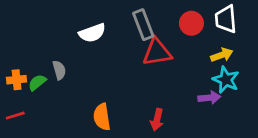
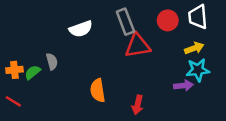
cyan star: (226, 80) -> (198, 70), turned -30
red line: (15, 116) -> (13, 101), turned 49
orange semicircle: (102, 117) -> (98, 90), moved

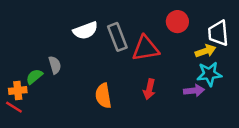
white trapezoid: (198, 17) -> (218, 33), moved
gray rectangle: (125, 22) -> (117, 37), moved
orange cross: (14, 70) -> (18, 91), moved
red arrow: (138, 105) -> (149, 89), moved

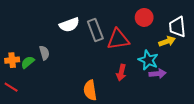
cyan star: (209, 74) -> (148, 60), moved, turned 30
orange cross: (18, 91) -> (12, 60), moved
orange semicircle: (103, 96) -> (90, 90), moved

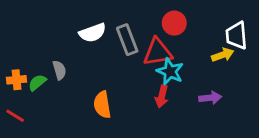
red circle: (144, 17) -> (174, 23), moved
cyan star: (148, 60) -> (170, 71), moved
orange semicircle: (90, 90) -> (102, 105), moved

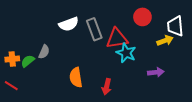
red circle: (174, 23) -> (142, 17), moved
gray semicircle: (59, 70) -> (44, 52), turned 40
red arrow: (162, 96) -> (107, 87), moved

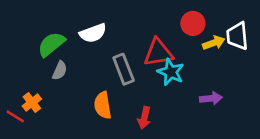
gray rectangle: (94, 29) -> (124, 69), moved
yellow arrow: (165, 41) -> (214, 43), moved
orange cross: (12, 59) -> (32, 103), moved, turned -32
green semicircle: (28, 61) -> (51, 44), moved, size x1.5

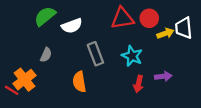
green semicircle: (51, 44) -> (45, 16), moved
red triangle: (158, 53) -> (122, 18), moved
orange cross: (32, 103) -> (24, 80), size x1.5
red arrow: (144, 118) -> (138, 84), moved

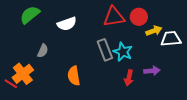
green semicircle: (45, 16) -> (30, 15), moved
white trapezoid: (184, 28) -> (171, 39), moved, turned 90
gray rectangle: (95, 54) -> (105, 50), moved

